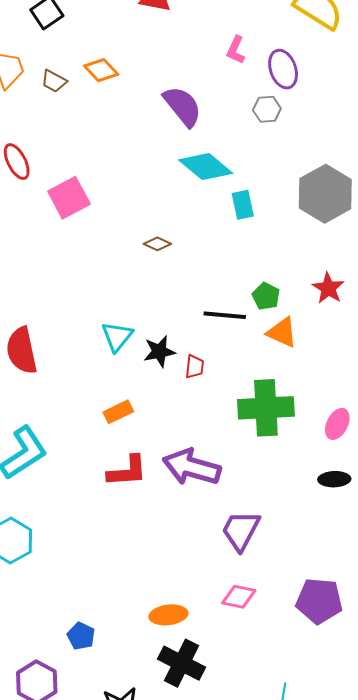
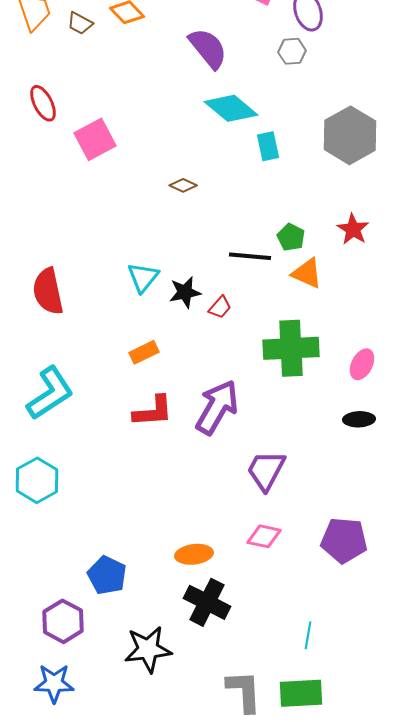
red trapezoid: (195, 367) -> (220, 307), turned 35
purple arrow: (192, 467) -> (217, 407), turned 104
blue pentagon: (81, 636) -> (107, 575), size x1.4

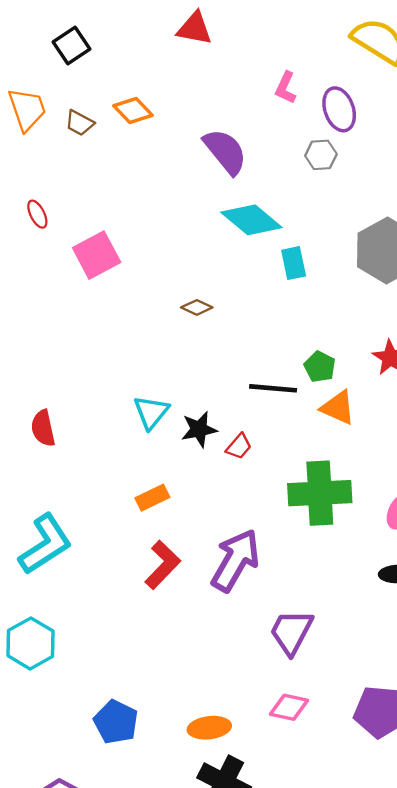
red ellipse: (43, 103) -> (37, 214), size x0.7
red semicircle: (48, 291) -> (43, 428), size x0.7
red L-shape: (153, 411) -> (163, 565), turned -42
blue pentagon: (107, 575) -> (116, 722), moved

